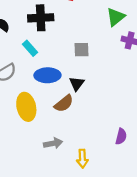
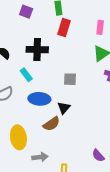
yellow ellipse: (26, 107) -> (18, 137), moved
purple semicircle: (121, 136) -> (98, 156), turned 120

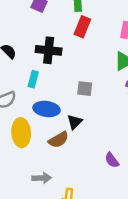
cyan rectangle: (26, 75) -> (33, 79), turned 48
yellow ellipse: (18, 137) -> (21, 133), moved
purple semicircle: (98, 156) -> (112, 160), moved

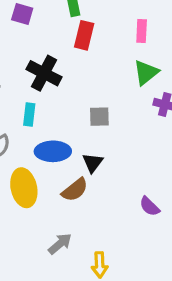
black cross: (49, 50) -> (44, 73), turned 30
gray arrow: (42, 178) -> (60, 244), turned -30

